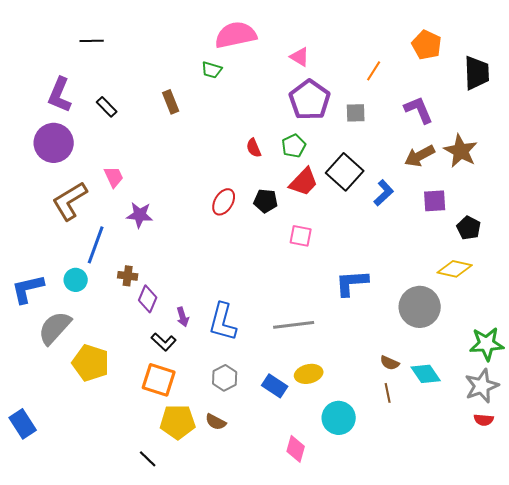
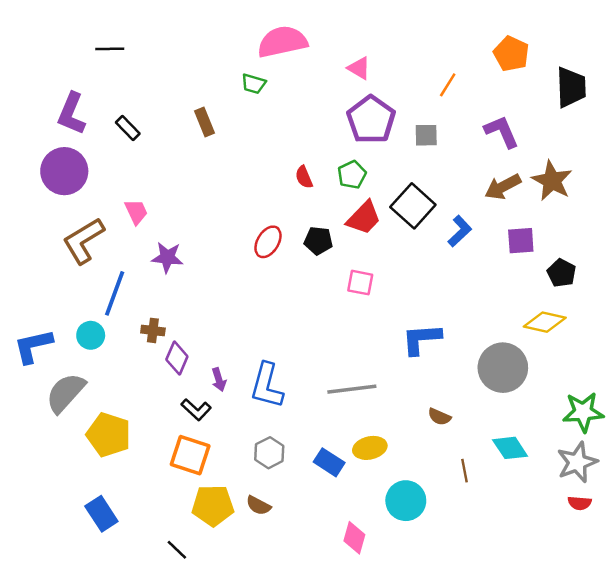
brown semicircle: (390, 363) -> (439, 417), moved
blue rectangle: (23, 424) -> (101, 514), moved

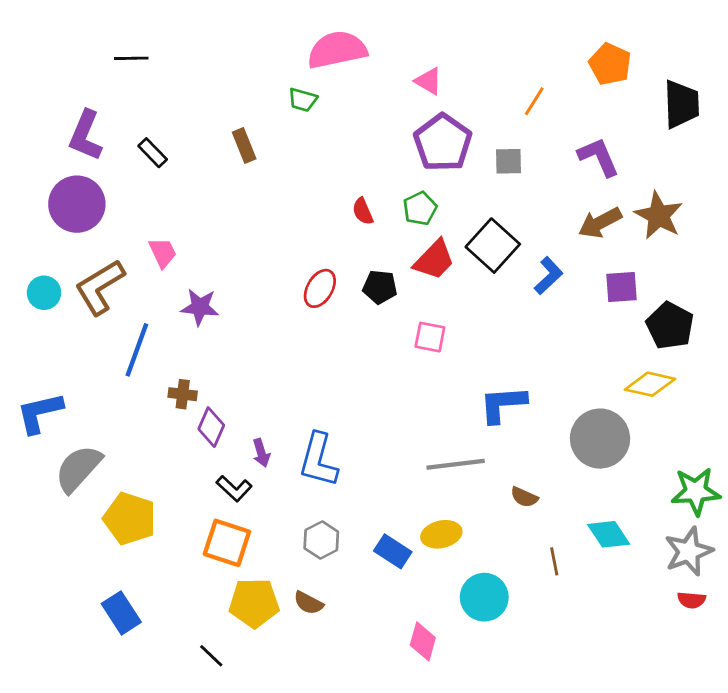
black pentagon: (562, 273) -> (670, 326), size x1.4
cyan circle: (91, 335) -> (44, 293), moved
gray line: (352, 389) -> (456, 464), moved

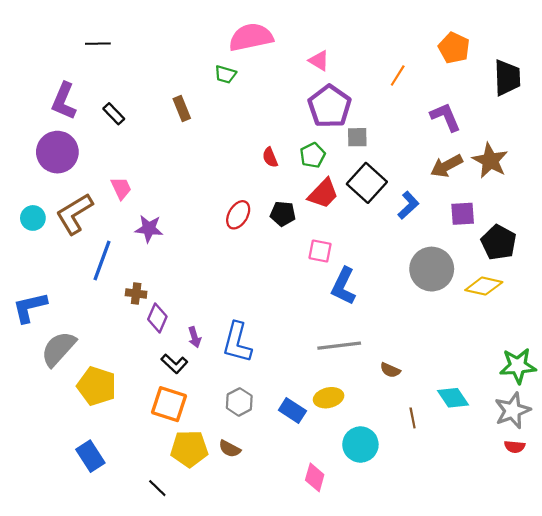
gray square: (509, 161) -> (357, 137), moved
blue L-shape: (503, 404) -> (343, 286), moved, turned -60
gray circle: (600, 439) -> (432, 269), moved

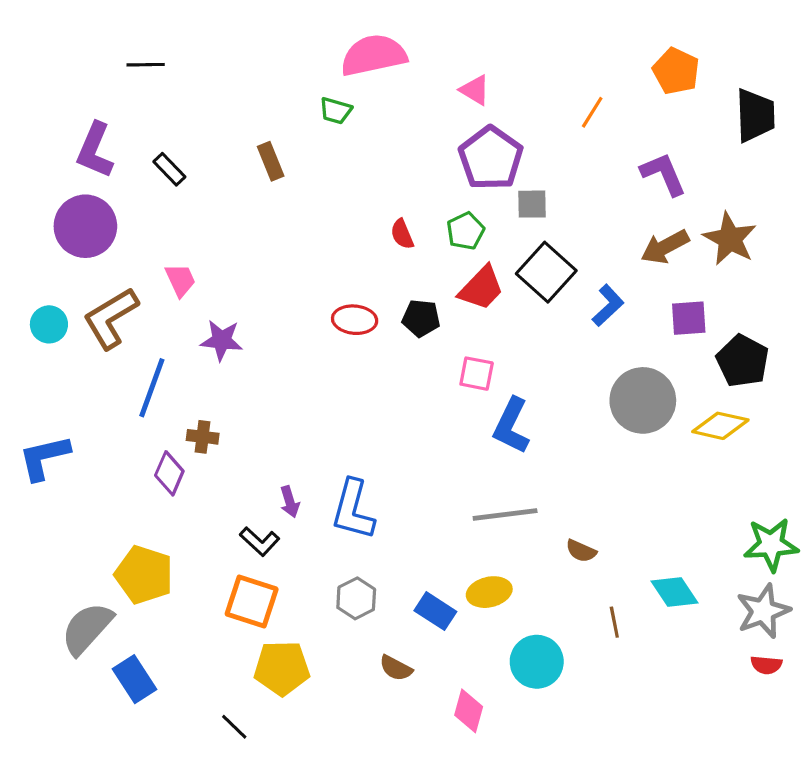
red ellipse: (238, 215) -> (355, 320), turned 64
purple diamond: (157, 318) -> (169, 473), moved
gray semicircle: (58, 349) -> (87, 628), moved
brown semicircle: (230, 449) -> (396, 668), moved

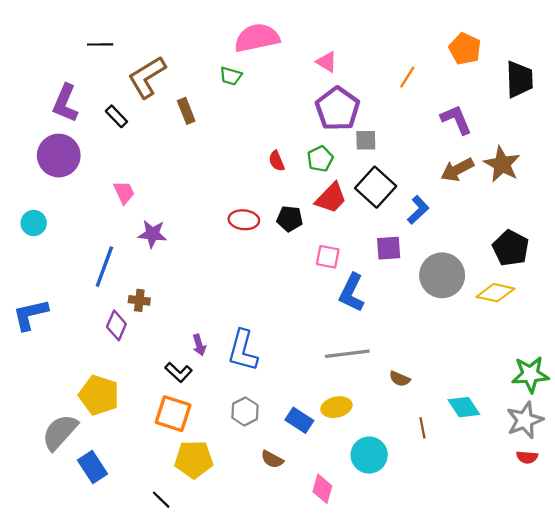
brown L-shape: (111, 318) -> (147, 77), moved
purple square: (689, 318) -> (389, 248), moved

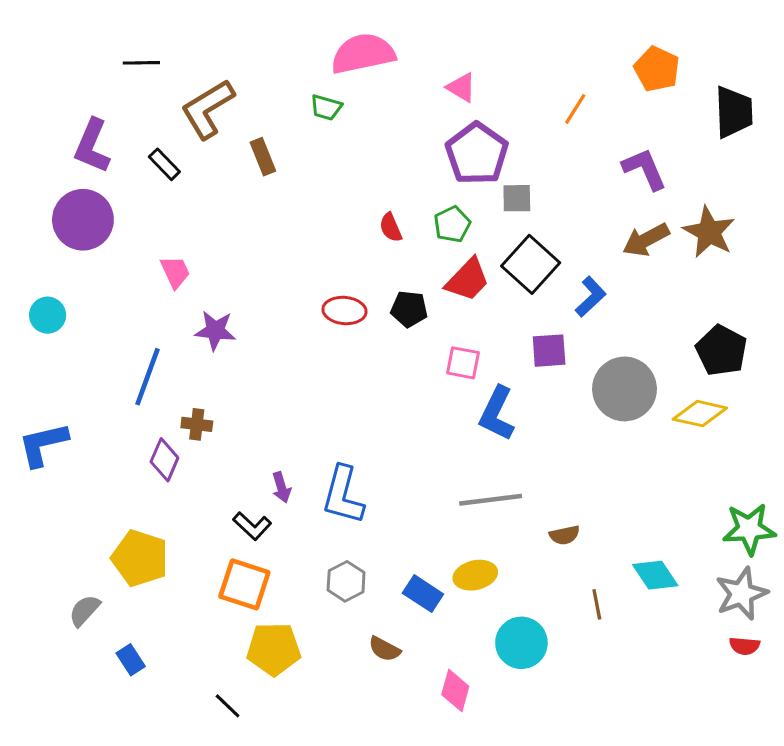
brown semicircle: (400, 379) -> (564, 535), turned -36
gray semicircle: (60, 432) -> (84, 611), size x0.6
blue rectangle: (92, 467) -> (131, 660), size x0.7

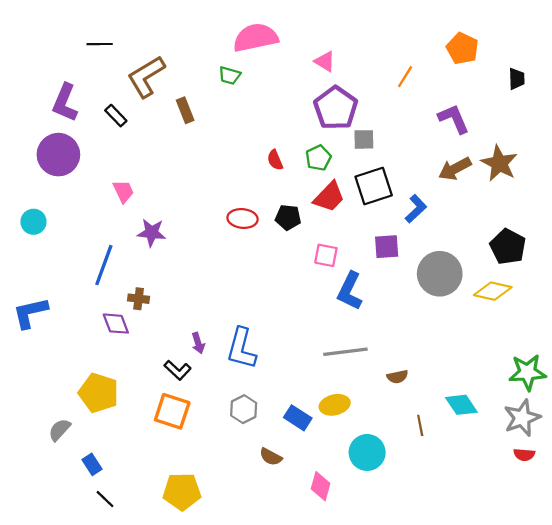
black trapezoid: (734, 112) -> (517, 79), size x0.6
black square: (531, 264) -> (374, 186), turned 30
purple diamond: (164, 460) -> (116, 324), turned -44
yellow pentagon: (274, 649) -> (182, 491), moved
black line: (228, 706) -> (105, 499), moved

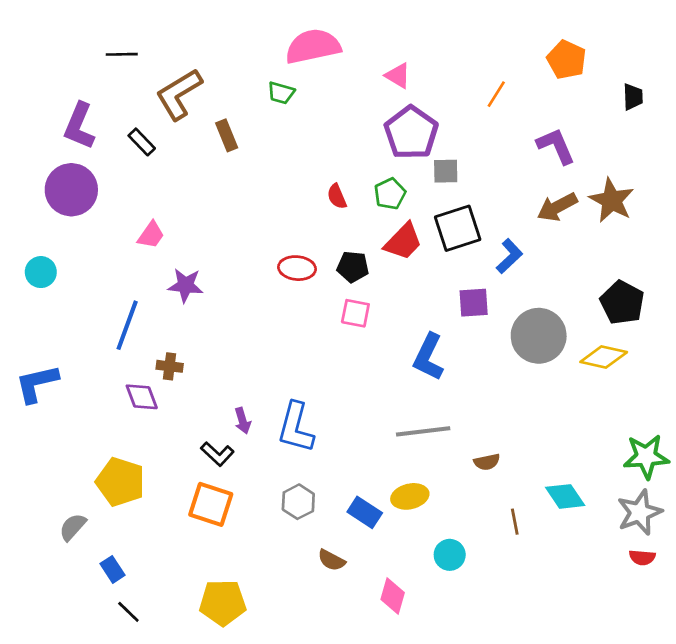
pink trapezoid: (123, 191) -> (151, 235), turned 60
pink square: (326, 255) -> (355, 313), moved
cyan circle: (367, 452) -> (450, 555), size x0.7

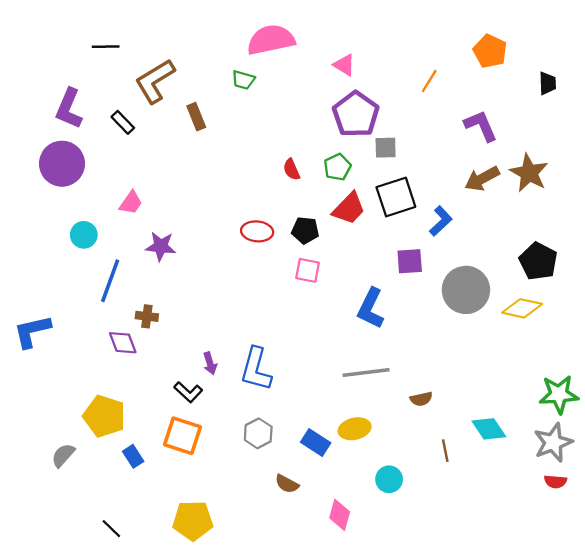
cyan circle: (41, 272) -> (84, 235), moved
blue rectangle: (112, 569) -> (133, 456), moved

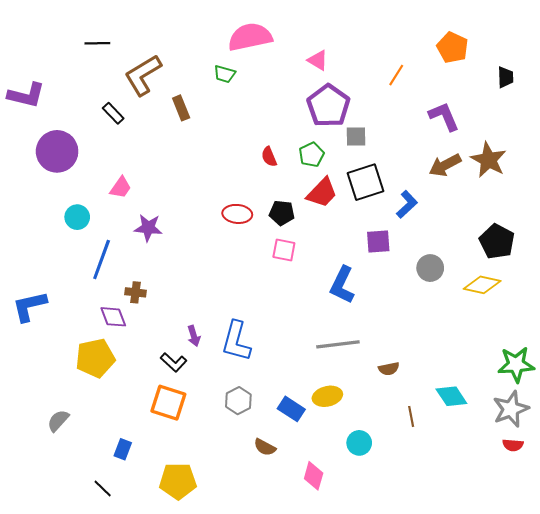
purple L-shape: (69, 109) -> (26, 95), moved, turned -99
gray circle: (466, 290) -> (430, 268), size x0.6
yellow pentagon: (104, 416) -> (95, 358), moved, turned -30
blue rectangle: (133, 456) -> (123, 449), moved, turned 54

